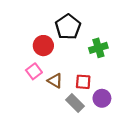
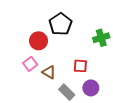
green cross: (98, 48) -> (101, 38), moved
red square: (83, 82) -> (80, 66), moved

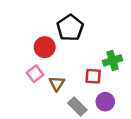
green cross: (101, 38) -> (113, 60), moved
brown triangle: (49, 72) -> (57, 83), turned 32

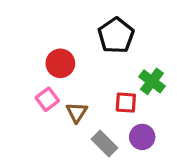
black pentagon: (70, 28) -> (116, 35), moved
green cross: (113, 60) -> (152, 81), turned -36

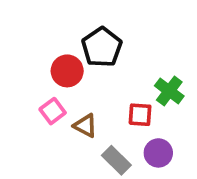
black pentagon: (116, 35) -> (102, 47), moved
brown triangle: (77, 112) -> (85, 126), turned -35

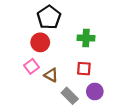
black pentagon: (102, 47) -> (49, 17), moved
green cross: (169, 91) -> (86, 38), moved, turned -35

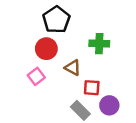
red square: (84, 69) -> (92, 88), moved
brown triangle: (51, 75) -> (73, 68), moved

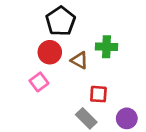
brown triangle: (73, 68) -> (79, 60), moved
purple circle: (109, 105) -> (127, 118), moved

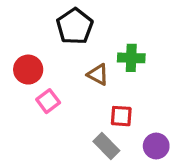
red circle: (50, 52) -> (28, 70), moved

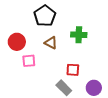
brown triangle: (98, 75) -> (51, 43), moved
pink square: (48, 101) -> (29, 61), turned 32

